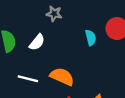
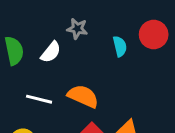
gray star: (54, 14) -> (77, 29), moved

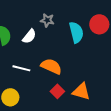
cyan semicircle: (120, 46) -> (76, 32), size x1.5

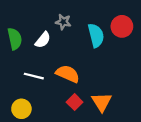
orange triangle: (81, 91) -> (102, 102), turned 42

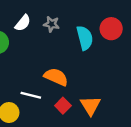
white semicircle: (43, 40) -> (23, 23), moved
white line: (34, 76) -> (31, 95), moved

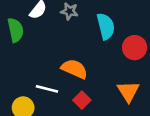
red circle: (111, 29) -> (135, 48), moved
orange triangle: (90, 106) -> (128, 91), moved

